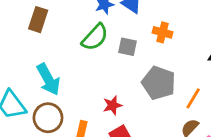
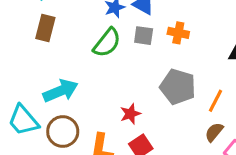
gray square: (128, 47) -> (144, 36), moved
cyan arrow: (48, 79) -> (61, 91), turned -80

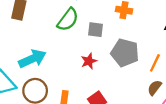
gray square: (144, 36) -> (96, 30), moved
red star: (130, 114) -> (89, 61), moved

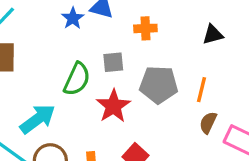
green semicircle: (68, 20) -> (77, 79), moved
red star: (89, 61) -> (113, 106), size x1.5

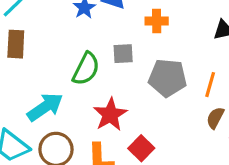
red star: (113, 106) -> (110, 115), moved

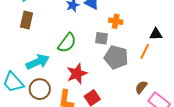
gray square: (123, 54) -> (101, 38), moved
orange line: (210, 85) -> (145, 51), moved

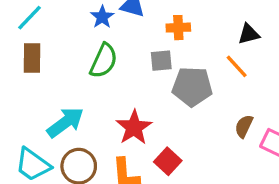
green semicircle: (67, 43) -> (104, 61), moved
orange line: (145, 51) -> (237, 66), turned -56

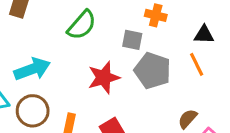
black triangle: (249, 34) -> (204, 35), moved
red star: (134, 127) -> (104, 78), moved

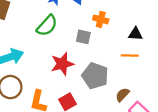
orange line: (197, 64) -> (130, 55), turned -63
gray pentagon: (153, 71) -> (95, 76), moved

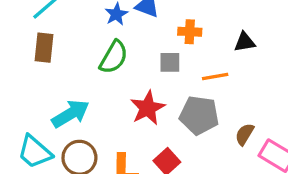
orange line: (130, 55) -> (215, 77), moved

